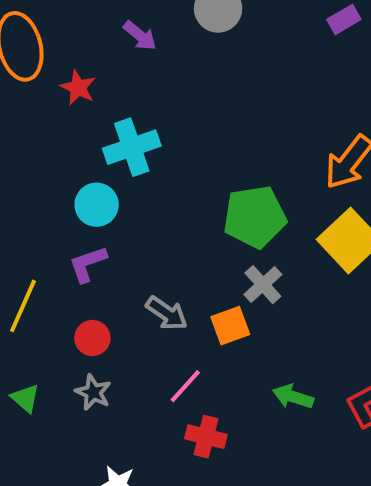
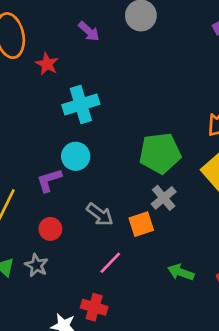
cyan circle: (97, 205) -> (76, 156), moved
gray star: (93, 392) -> (36, 265), moved
red cross: (206, 437) -> (94, 307), moved

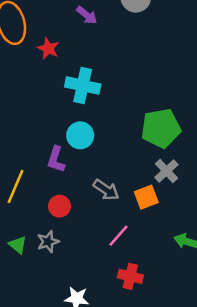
cyan cross: (81, 104) -> (83, 86), turned 32
purple L-shape: (49, 180) -> (56, 159), turned -52
gray star: (36, 265) -> (48, 242), turned 30
red cross: (94, 307) -> (130, 276), moved

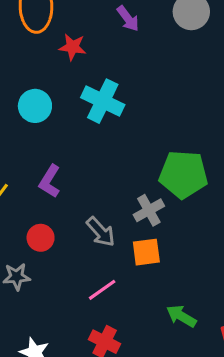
red star: (48, 48) -> (73, 47), turned -30
cyan circle: (80, 135) -> (35, 106), moved
gray cross: (166, 171) -> (149, 210), moved

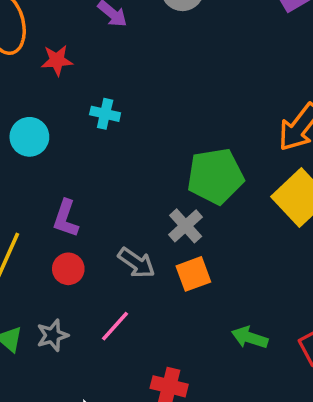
cyan cross: (103, 101) -> (105, 114), size x0.6
red circle: (41, 238) -> (68, 269), moved
pink line: (102, 290) -> (115, 326), moved

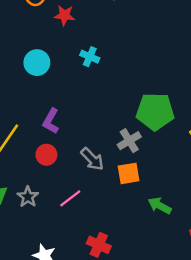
gray star: (53, 335) -> (28, 197), turned -30
green arrow: (250, 338) -> (160, 206), moved

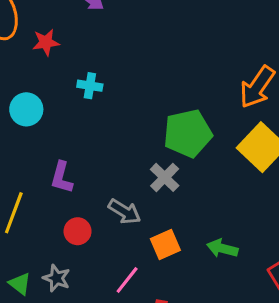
red circle: (46, 155) -> (78, 231), moved
orange square: (129, 173) -> (165, 244), moved
pink line: (70, 198) -> (127, 280), moved

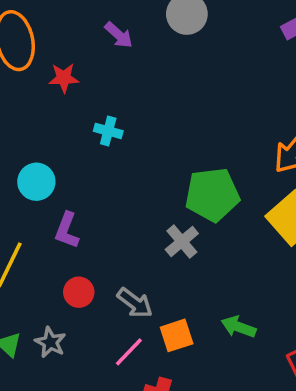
cyan circle: (26, 109) -> (36, 182), moved
gray arrow: (125, 212) -> (135, 303), moved
orange square: (165, 244) -> (177, 335), moved

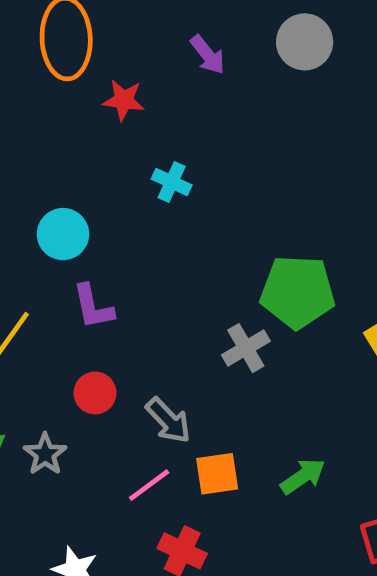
purple L-shape: (67, 230) -> (93, 307), turned -42
green arrow: (239, 327) -> (303, 476), turned 116

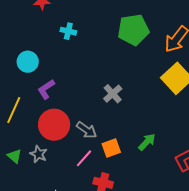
green pentagon: (298, 292) -> (133, 30), moved
purple L-shape: (93, 307) -> (46, 89), turned 80
red circle: (95, 393) -> (54, 125), size x1.8

